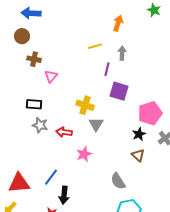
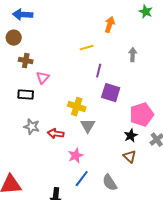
gray arrow: (122, 53) -> (133, 55), moved
black rectangle: (34, 104) -> (26, 95), moved
blue line: (51, 177) -> (82, 179), moved

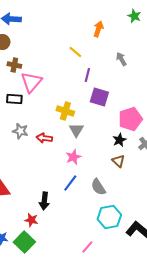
yellow line: (87, 48) -> (75, 52), turned 56
gray arrow: (133, 55) -> (121, 59), turned -32
pink triangle: (43, 78) -> (31, 82), size x1.6
pink star: (76, 156) -> (73, 157), moved

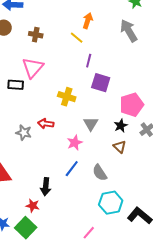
orange arrow: (98, 29) -> (88, 21), moved
gray arrow: (121, 59) -> (129, 31), moved, size x1.6
brown cross: (14, 65) -> (36, 35), moved
gray triangle: (76, 130) -> (91, 124), moved
gray star: (20, 131) -> (24, 133), moved

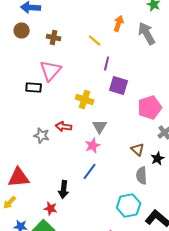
orange arrow: (88, 21) -> (119, 24), moved
gray triangle: (91, 124) -> (100, 126), moved
black star: (121, 126) -> (158, 158), moved
gray semicircle: (100, 173) -> (142, 176), moved, turned 30

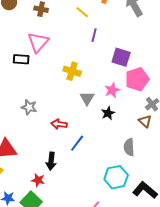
purple square: (119, 86) -> (121, 57), moved
red arrow: (64, 126) -> (59, 124), moved
pink star: (93, 146) -> (112, 90), moved
brown triangle: (138, 150) -> (145, 121), moved
black star: (158, 158) -> (108, 113), moved

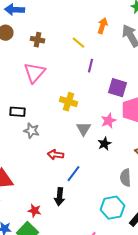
black rectangle: (21, 59) -> (18, 112), moved
gray star: (29, 107) -> (32, 131), moved
black arrow: (51, 161) -> (60, 197), moved

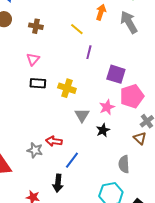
pink triangle: (34, 73) -> (33, 59), size x0.6
black rectangle: (18, 112) -> (38, 83), moved
gray star: (32, 131) -> (35, 150), moved

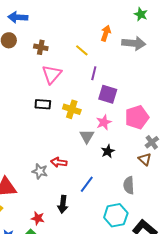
gray arrow: (129, 22) -> (134, 43), turned 125
pink triangle: (33, 59) -> (52, 74), moved, size x1.5
purple square: (116, 74) -> (108, 94), moved
pink star: (107, 107) -> (104, 122), moved
blue line: (72, 160) -> (87, 184), moved

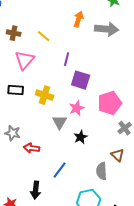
yellow line: (82, 50) -> (44, 36), moved
brown triangle: (145, 159) -> (118, 155), moved
gray star: (40, 171) -> (13, 133), moved

